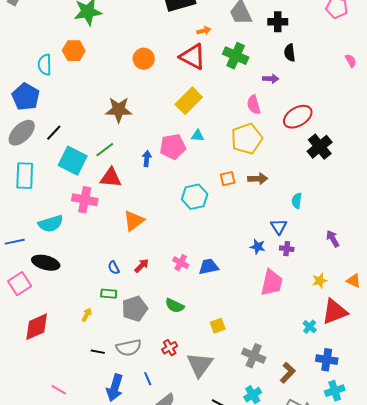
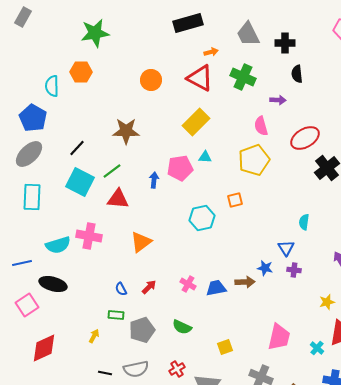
black line: (54, 133) -> (77, 148), moved
brown arrow: (258, 179) -> (245, 282), moved
pink cross: (85, 200) -> (89, 236), moved
pink trapezoid: (272, 283) -> (279, 337), moved

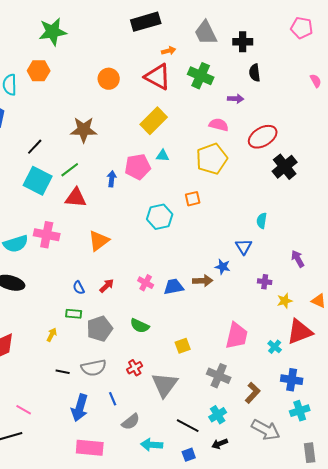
pink semicircle: (261, 126) -> (219, 125), turned 120
purple cross: (294, 270) -> (265, 282), moved

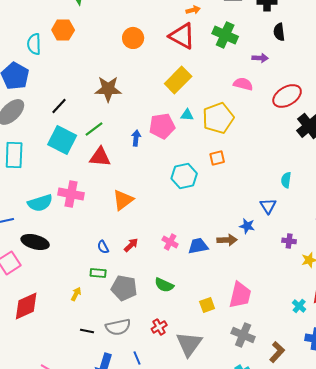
yellow pentagon: (212, 159) -> (218, 118), moved
gray pentagon: (100, 329) -> (124, 288), turned 30
pink trapezoid: (237, 336) -> (240, 295), moved

